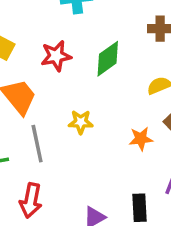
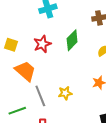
yellow star: (81, 122) -> (65, 93), moved

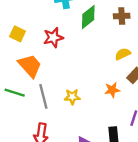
green diamond: (72, 40) -> (88, 17), moved
green line: (17, 111) -> (15, 93), moved, turned 30

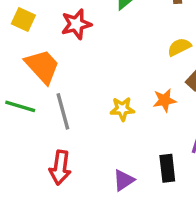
yellow star: (72, 97) -> (122, 109), moved

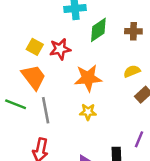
yellow square: (23, 20) -> (35, 47), moved
orange star: (164, 100) -> (88, 78), moved, size x1.6

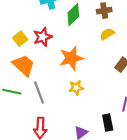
yellow square: (35, 47) -> (20, 39), turned 32
yellow semicircle: (132, 71) -> (107, 34), moved

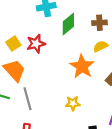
orange star: (71, 58) -> (82, 66), moved, turned -30
yellow star: (76, 88) -> (73, 103), moved

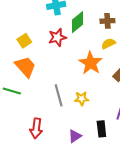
red star: (36, 44) -> (57, 37), moved
gray line: (28, 99) -> (59, 95), moved

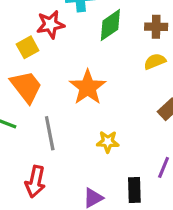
red star: (57, 37) -> (51, 24), moved
orange star: (91, 63) -> (88, 87), moved
gray line: (59, 95) -> (50, 133), moved

